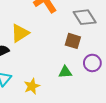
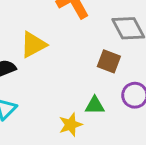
yellow star: (32, 86) -> (70, 125), moved

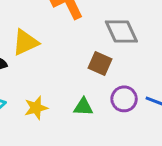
yellow star: (70, 125) -> (36, 108), moved

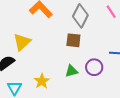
gray diamond: (121, 32) -> (80, 16), turned 70
purple circle: (124, 99) -> (94, 67), moved

